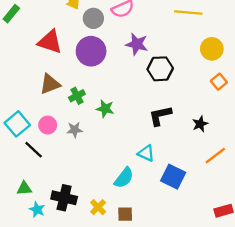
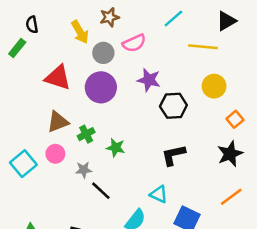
yellow circle: (212, 49) -> (214, 86), moved
black star: (200, 124) -> (230, 154), moved, size x1.5
pink circle: (48, 125) -> (55, 154), moved
black line: (34, 150) -> (101, 191), moved

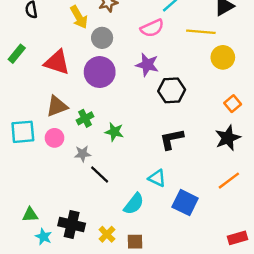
pink semicircle: (134, 43) -> (152, 28), moved
green rectangle: (17, 48) -> (17, 54), moved
yellow circle: (214, 86) -> (223, 57), moved
cyan square: (23, 164) -> (23, 132), moved, turned 35

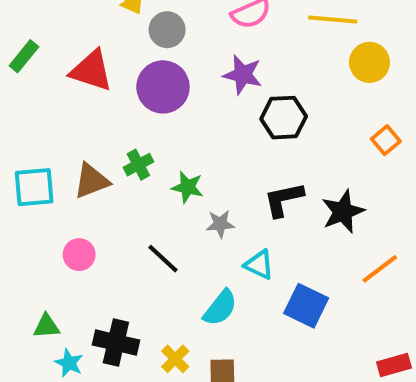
brown triangle: (57, 106) -> (91, 181), moved
pink circle: (55, 138) -> (79, 255), moved
black star: (228, 138) -> (343, 212), moved
gray star: (83, 154) -> (220, 224), moved

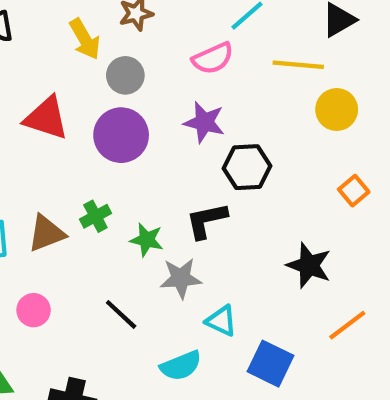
black L-shape: (284, 199) -> (206, 221), moved
black star: (343, 212) -> (309, 265), turned -30
gray star: (220, 224) -> (181, 278), size x1.4
cyan semicircle: (220, 308) -> (181, 366), turned 30

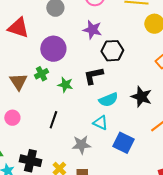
purple circle: (121, 135) -> (53, 49), moved
brown triangle: (46, 233) -> (18, 82), turned -42
gray star: (181, 278) -> (81, 145), moved
black line: (121, 314) -> (53, 120), turned 66
cyan semicircle: (181, 366) -> (108, 100), moved

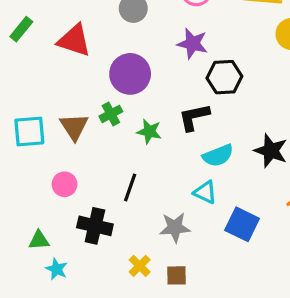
black cross: (30, 161) -> (95, 226), moved

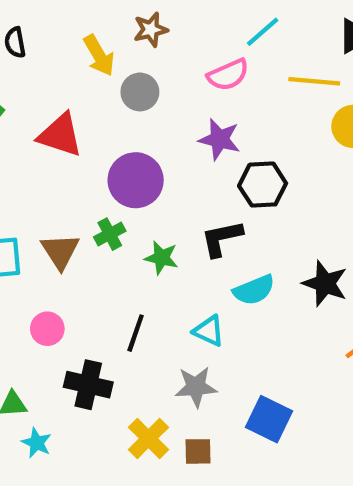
cyan triangle: (205, 192) -> (209, 331), moved
blue square: (242, 224) -> (269, 419), moved
yellow cross: (140, 266) -> (148, 438), size x1.4

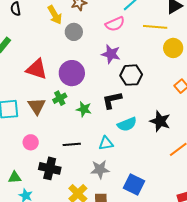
red triangle: (60, 135) -> (37, 69), moved
cyan triangle: (209, 331) -> (106, 143), turned -35
black line: (136, 333) -> (72, 144), turned 66

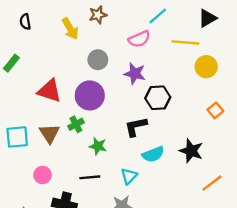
gray circle: (74, 32) -> (98, 60), moved
green star: (84, 109) -> (98, 146), moved
cyan triangle: (106, 143) -> (129, 176), turned -35

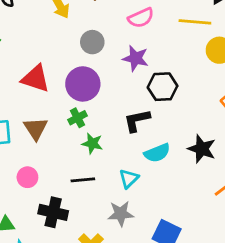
green cross: (76, 124) -> (77, 118), moved

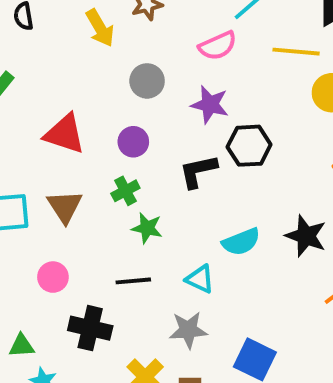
purple circle: (83, 84) -> (133, 142), size x0.6
black L-shape: (137, 120) -> (198, 171), moved
cyan triangle: (129, 179) -> (200, 279), turned -50

